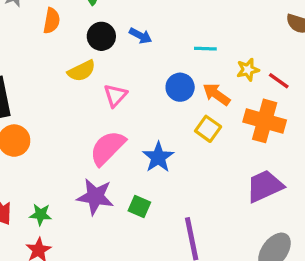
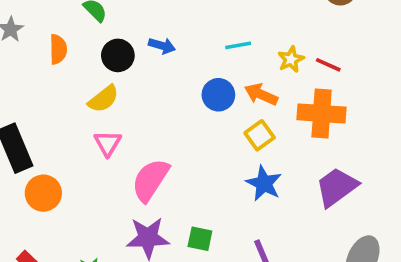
pink triangle: (115, 95) -> (108, 143), moved
yellow square: (208, 129) -> (260, 135), turned 30
blue star: (158, 157) -> (264, 183), moved

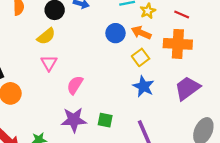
yellow star: (291, 59) -> (148, 11), moved
pink semicircle: (150, 180) -> (75, 85), size x0.7

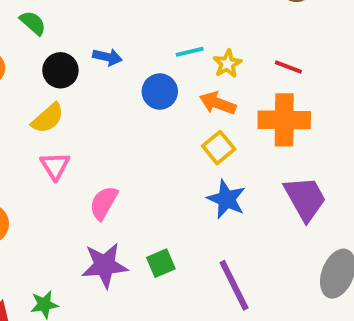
blue circle: (115, 33) -> (160, 91), moved
purple trapezoid: (187, 88) -> (305, 198), turned 100
green square: (105, 120) -> (161, 263), turned -32

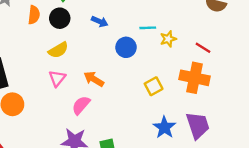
black circle: (60, 70) -> (60, 18), moved
orange arrow: (218, 103) -> (94, 79), moved
blue star: (226, 199) -> (164, 127), moved

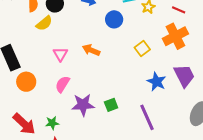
yellow semicircle: (58, 50) -> (44, 23), moved
orange cross: (195, 78) -> (175, 36), turned -30
pink semicircle: (81, 105) -> (62, 84), moved

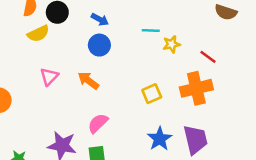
blue circle: (114, 19) -> (99, 45), moved
pink semicircle: (62, 84) -> (98, 123), moved

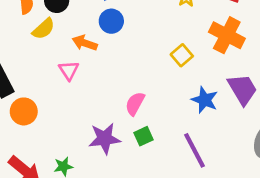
orange arrow: (88, 81) -> (85, 43), moved
orange cross: (196, 88) -> (227, 35), turned -32

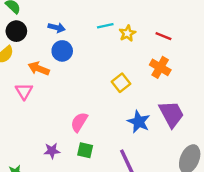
orange cross: (227, 35) -> (160, 67), size x0.7
green square: (144, 136) -> (85, 150), turned 35
purple star: (105, 139) -> (52, 151), size x0.6

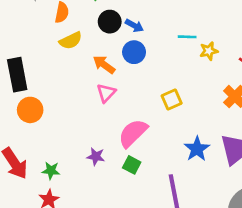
black circle: (16, 31) -> (110, 22), moved
yellow square: (121, 83) -> (172, 100), moved
pink triangle: (24, 91) -> (106, 93), moved
pink semicircle: (79, 122) -> (133, 133), size x1.4

